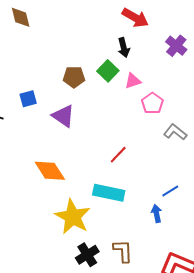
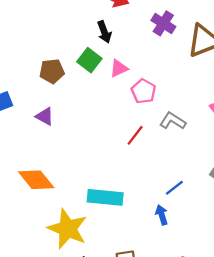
purple triangle: (63, 116) -> (45, 116), size x0.7
red line: (118, 155) -> (135, 135), moved

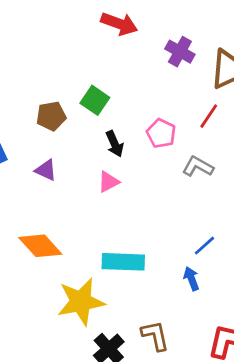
black arrow: (104, 32) -> (115, 144), moved
pink triangle: (119, 68) -> (108, 182), moved
red line: (135, 135) -> (209, 116), moved
yellow star: (68, 229) -> (81, 302), turned -30

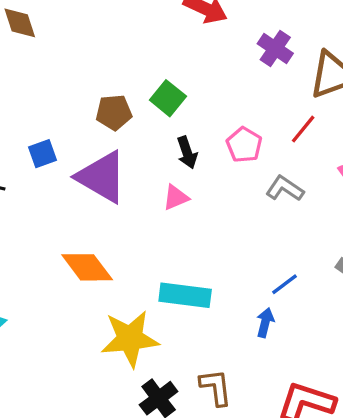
purple triangle: (46, 170) -> (102, 177), size x2.0
blue arrow: (191, 279) -> (265, 323), turned 30

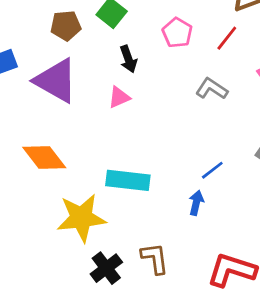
pink pentagon: (244, 145) -> (177, 33), moved

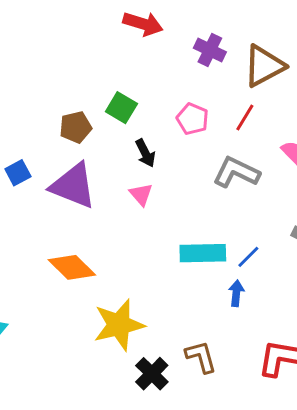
gray L-shape: (212, 89) -> (236, 172), size x1.4
pink triangle: (119, 97) -> (141, 194), turned -40
cyan rectangle: (128, 180) -> (203, 253), moved

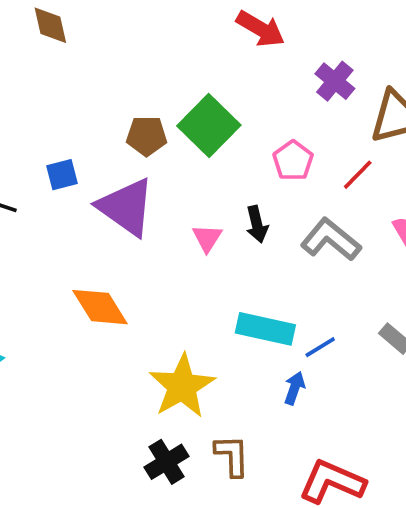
green square: (121, 108) -> (209, 126), size x1.5
black arrow: (145, 153) -> (257, 224), moved
yellow star: (119, 325) -> (182, 386), moved, turned -30

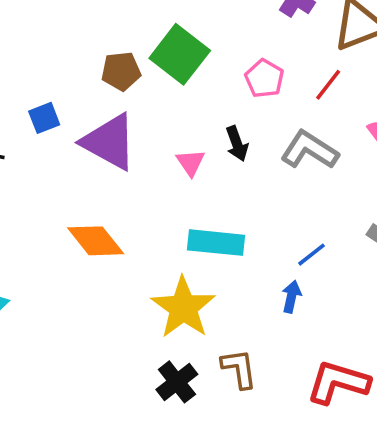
cyan rectangle: (265, 329) -> (216, 243), moved

